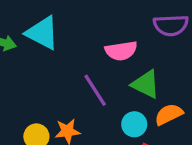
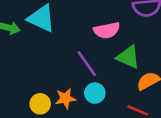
cyan circle: (134, 124) -> (95, 93), moved

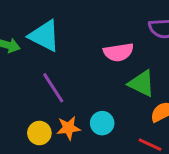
purple line: (87, 64) -> (53, 88), moved

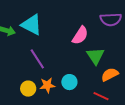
pink semicircle: (118, 52) -> (80, 35), turned -48
green triangle: (142, 83) -> (95, 56), turned 30

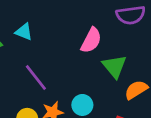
cyan triangle: (32, 25) -> (24, 32), size x0.6

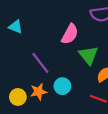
purple line: (36, 77) -> (40, 63), moved

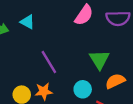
pink semicircle: (70, 34) -> (84, 15), moved
cyan circle: (62, 86) -> (83, 89), moved

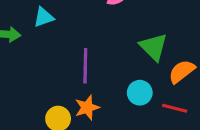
cyan triangle: (27, 22) -> (44, 17), turned -35
purple line: (49, 62) -> (85, 66), turned 45

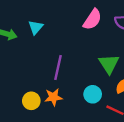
cyan triangle: (44, 17) -> (36, 27), turned -42

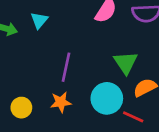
cyan circle: (93, 94) -> (107, 98), size x1.5
yellow circle: (31, 101) -> (21, 108), moved

